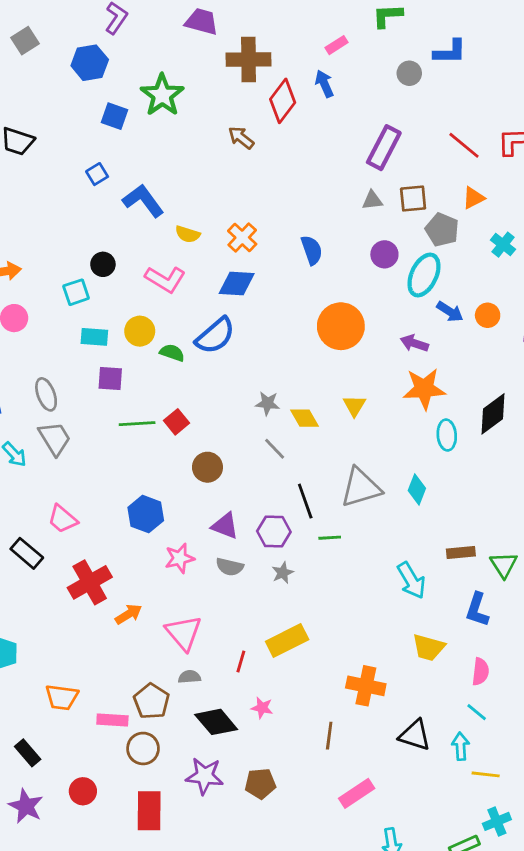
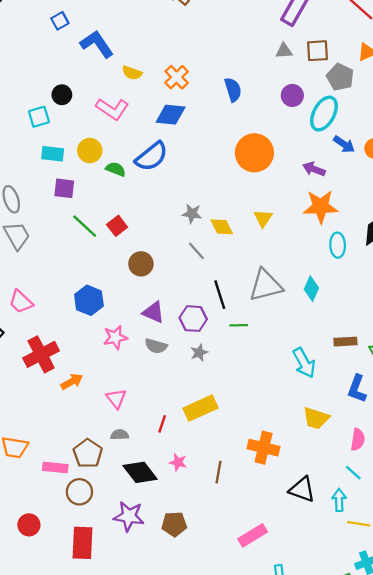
green line: (137, 424) -> (85, 226), turned 44
pink triangle: (184, 633) -> (116, 399), size x0.7
brown line: (329, 736) -> (219, 472), moved

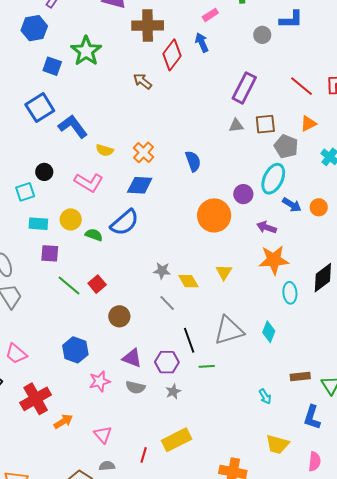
blue square: (60, 21) -> (40, 108), size x1.8
purple circle: (292, 95) -> (243, 194), moved
cyan arrow: (304, 363) -> (265, 397), size x0.6

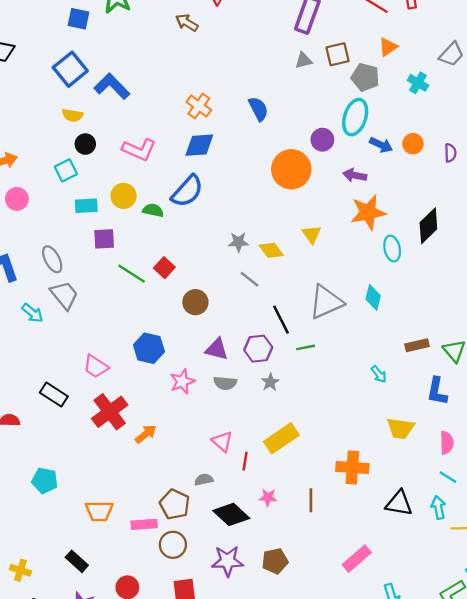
yellow semicircle: (105, 150) -> (73, 115), moved
pink trapezoid: (16, 354) -> (96, 366), moved
pink triangle: (103, 435) -> (222, 441), moved

